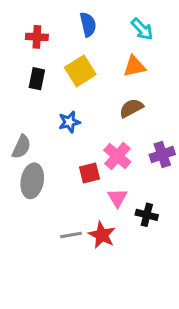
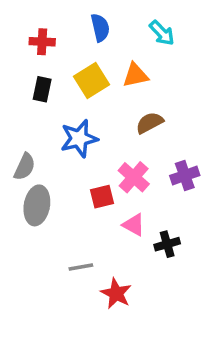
orange triangle: (134, 66) -> (135, 75), moved
blue star: (69, 122) -> (79, 139), size x1.5
pink triangle: (117, 198) -> (134, 225), turned -30
black cross: (147, 215) -> (167, 244), turned -30
red star: (102, 235) -> (116, 293), moved

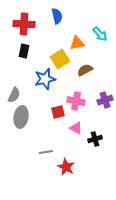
cyan arrow: (162, 33) -> (100, 34), moved
red cross: (42, 42) -> (24, 24), size x1.5
yellow square: (91, 80) -> (60, 59), moved
pink cross: (134, 177) -> (76, 101), turned -30

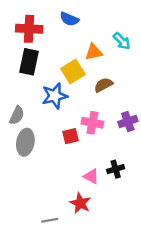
blue semicircle: (57, 16) -> (69, 19), turned 126
black rectangle: (24, 51) -> (29, 62), size x1.5
pink triangle: (76, 128) -> (91, 176), moved
gray line: (46, 152) -> (50, 220), moved

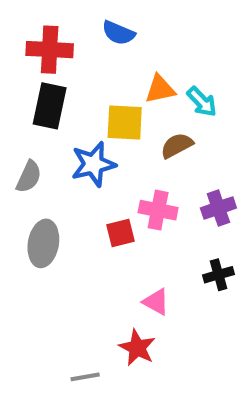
cyan arrow: (122, 41) -> (202, 102), moved
yellow square: (73, 72) -> (125, 123), turned 35
gray semicircle: (17, 115) -> (29, 177), moved
black cross: (116, 169) -> (218, 275), moved

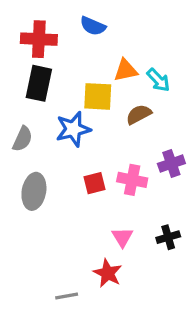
pink cross: (158, 210) -> (132, 180), moved
black cross: (218, 275) -> (168, 237), moved
pink triangle: (156, 302) -> (122, 237), turned 30

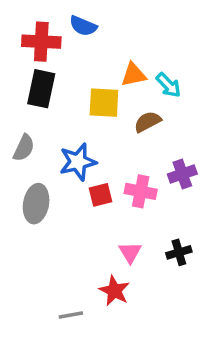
blue semicircle: (93, 26) -> (83, 26), moved
blue star: (73, 129) -> (78, 162), moved

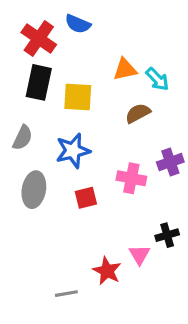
red cross: (41, 42) -> (39, 39), turned 32
yellow square: (104, 103) -> (78, 97), moved
red square: (100, 195) -> (86, 198), moved
pink triangle: (130, 252) -> (139, 255), moved

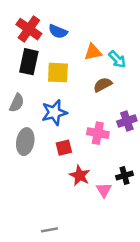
blue semicircle: (78, 24) -> (58, 31), moved
red star: (107, 271) -> (80, 175), moved
gray line: (66, 294) -> (49, 230), moved

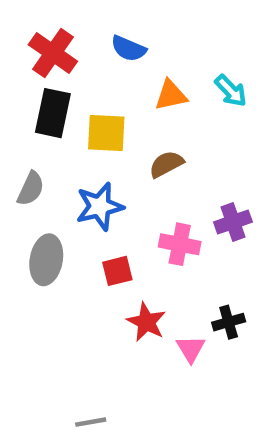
blue semicircle: (58, 31) -> (128, 49), moved
cyan arrow: (117, 59) -> (231, 91), moved
brown semicircle: (103, 85) -> (166, 164), moved

